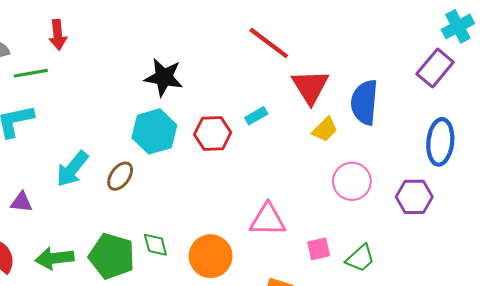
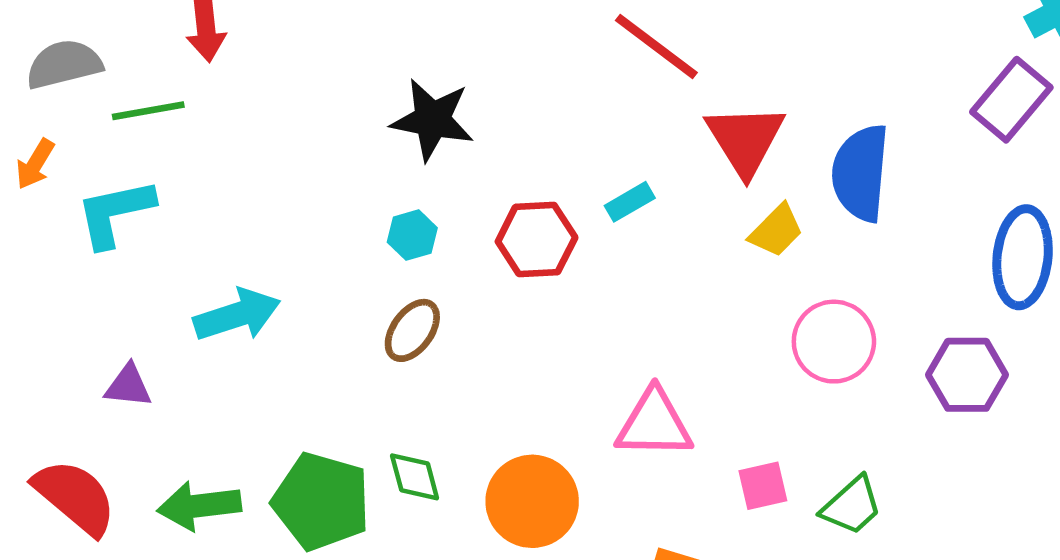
cyan hexagon: (154, 131) -> (412, 235), size x0.5
cyan arrow: (72, 169) -> (237, 315), turned -147
brown ellipse: (120, 176) -> (412, 330), moved

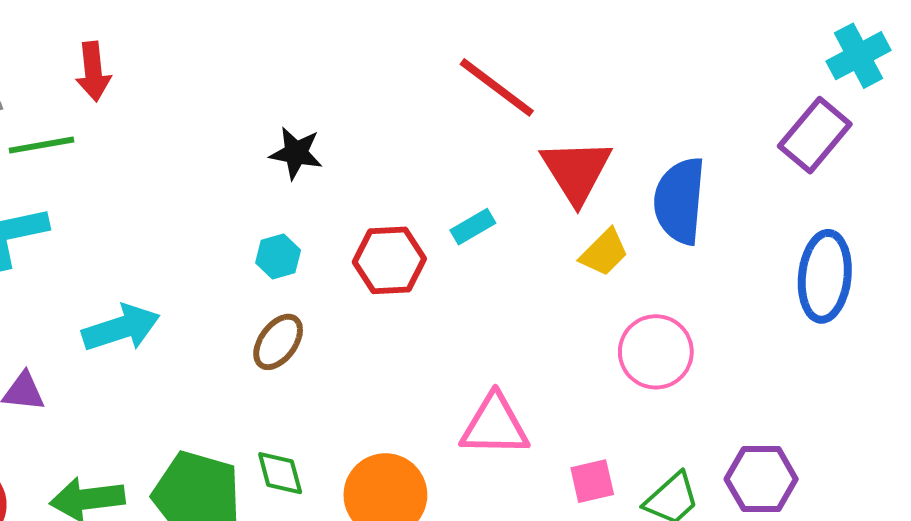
black star: (432, 120) -> (296, 153), size x0.7
purple hexagon: (967, 375) -> (761, 479), moved

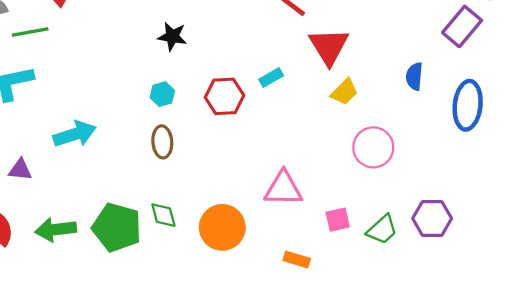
blue semicircle: (680, 201) -> (414, 76), moved, size x0.6
brown ellipse: (278, 342) -> (162, 142), turned -40

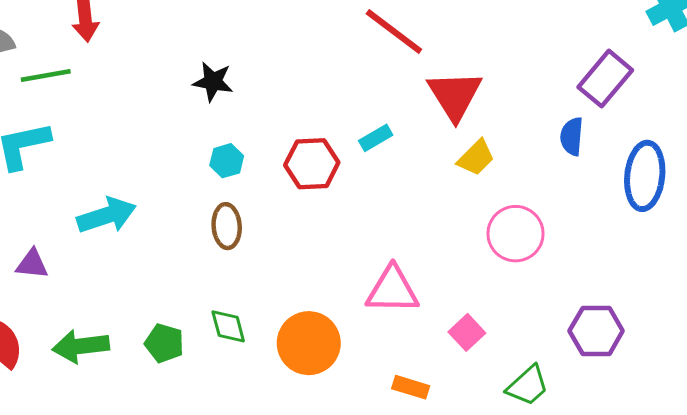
purple rectangle: (462, 26) -> (605, 79), moved
black star: (172, 36) -> (213, 82), moved
pink square: (338, 220) -> (467, 332), turned -30
green pentagon: (117, 227) -> (164, 343), size x0.6
green trapezoid: (382, 230) -> (528, 386), moved

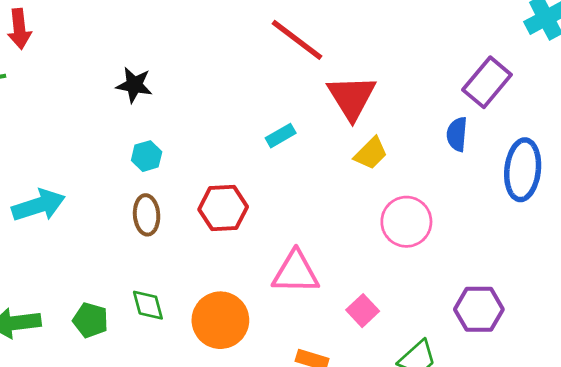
red hexagon: (312, 164) -> (223, 208), moved

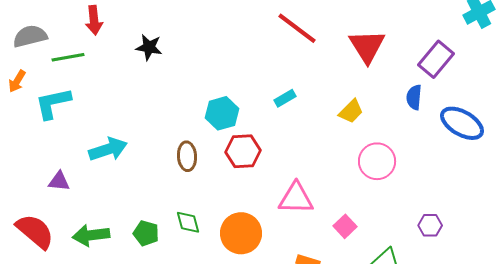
black star: (134, 85) -> (149, 47), moved
red triangle: (352, 97) -> (367, 46), moved
cyan hexagon: (147, 156) -> (222, 113), moved, size x1.5
blue ellipse: (523, 170) -> (462, 123), turned -66
purple hexagon: (479, 309) -> (430, 225), size x0.7

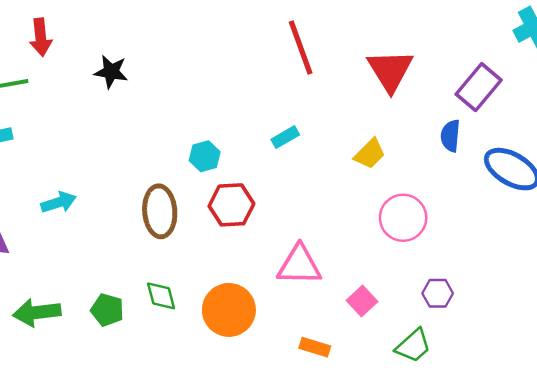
red line: (297, 28) -> (301, 47), turned 33
cyan hexagon: (222, 113) -> (205, 156), size x0.7
cyan arrow: (108, 149) -> (59, 202), size x0.7
brown ellipse: (187, 156) -> (160, 211), size x1.4
purple hexagon: (430, 225) -> (438, 293), moved

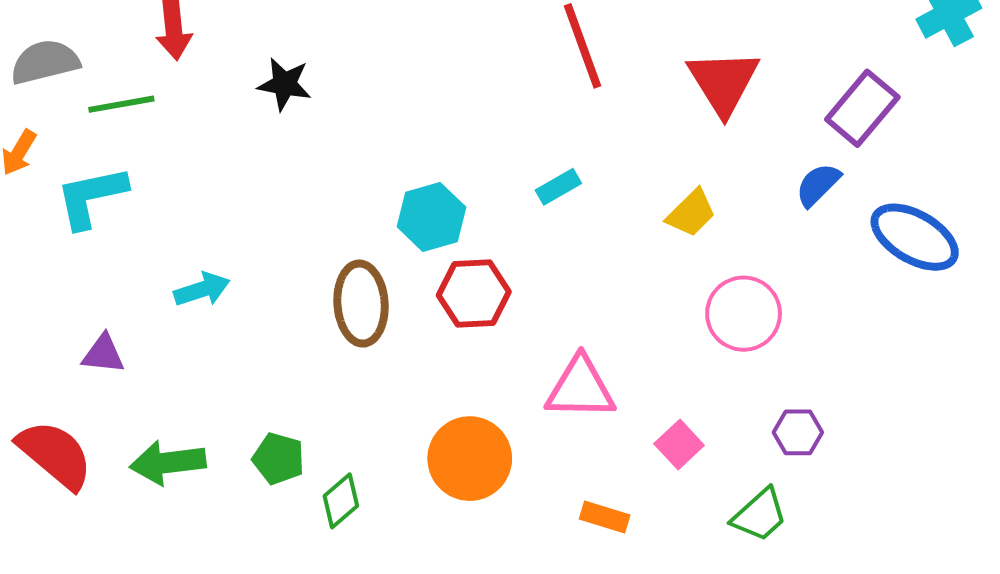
blue semicircle: (450, 136) -> (818, 185), turned 40
cyan hexagon: (205, 156) -> (431, 217), size x1.4
green diamond: (161, 296) -> (341, 501), moved, turned 64

